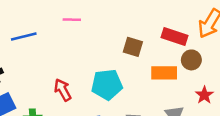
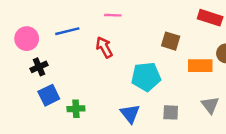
red rectangle: (174, 37) -> (210, 18), moved
red arrow: (63, 90) -> (104, 47), moved

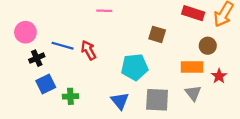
blue line: (67, 31) -> (63, 46), moved, turned 30
red arrow: (104, 47) -> (88, 50), moved
orange rectangle: (200, 66) -> (192, 67), moved
gray square: (171, 112) -> (157, 100), size x1.6

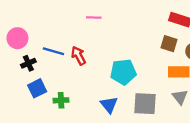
brown square: (157, 34) -> (169, 44), moved

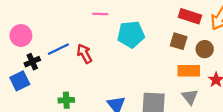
blue line: (53, 51) -> (58, 49), turned -42
cyan pentagon: (123, 72) -> (131, 34), moved
blue square: (37, 88) -> (20, 81), moved

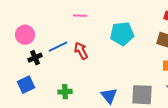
pink line: (100, 14) -> (80, 16), moved
blue square: (20, 81) -> (26, 85), moved

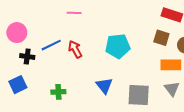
cyan pentagon: (122, 34) -> (118, 46), moved
black cross: (35, 58) -> (27, 56), turned 32
blue triangle: (109, 96) -> (104, 86), moved

